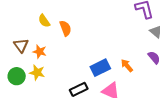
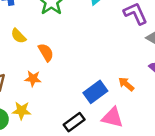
yellow semicircle: (44, 21) -> (18, 36), moved
orange star: (40, 52) -> (33, 79), moved

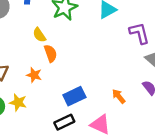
yellow semicircle: (18, 36) -> (39, 35), moved
blue rectangle: (95, 92) -> (74, 96), moved

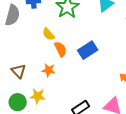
blue rectangle: (74, 96) -> (88, 50), moved

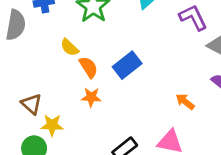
orange star: (49, 70) -> (91, 97), moved
yellow star: (38, 96) -> (52, 125), moved

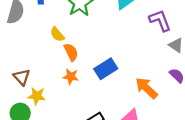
blue rectangle: (127, 65) -> (106, 69), moved
orange arrow: (185, 102) -> (146, 88), size x1.5

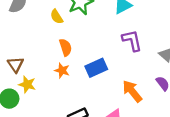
purple L-shape: (160, 20) -> (132, 40), moved
yellow semicircle: (57, 34) -> (57, 17), moved

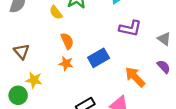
purple L-shape: (132, 40) -> (130, 28), turned 120
brown triangle: (16, 65) -> (22, 51), moved

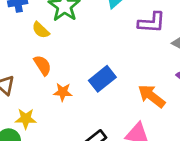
purple L-shape: (130, 28) -> (152, 23), moved
orange semicircle: (67, 41) -> (43, 65), moved

